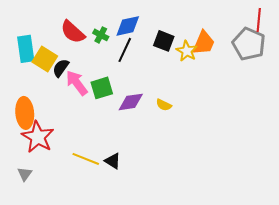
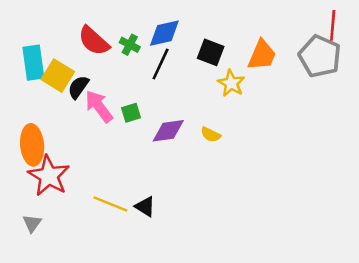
yellow star: (187, 51) -> (231, 83), moved
green square: (102, 88) -> (131, 113), size x0.7

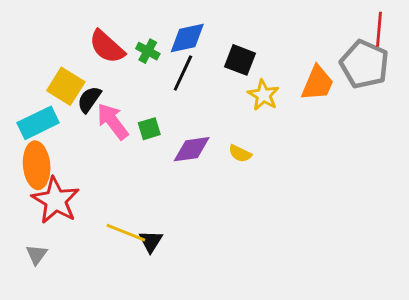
orange trapezoid: (262, 55) -> (318, 83), moved
cyan rectangle: (33, 63) -> (38, 123), moved, turned 72
black triangle: (145, 207) -> (151, 241), moved, turned 30

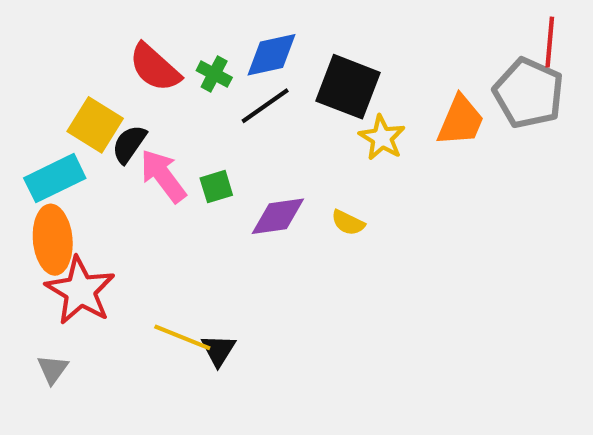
black square: (240, 60) -> (348, 87), size x1.4
black line: (183, 73) -> (265, 106), turned 30

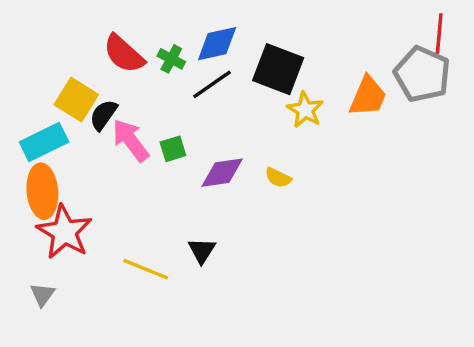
black triangle: (218, 350) -> (202, 251), moved

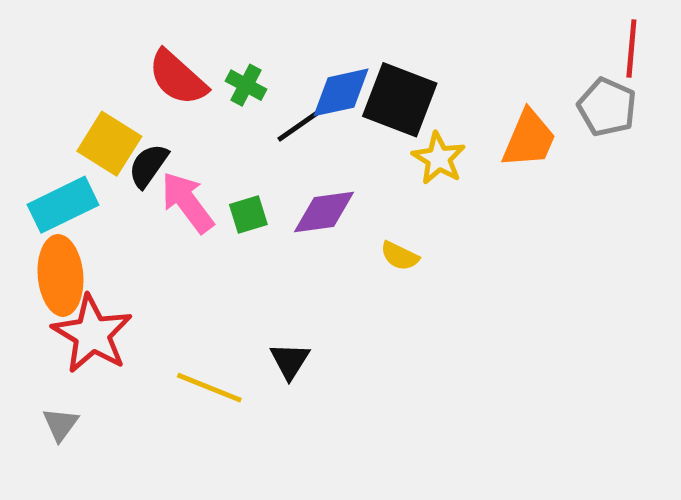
blue diamond: (217, 44) -> (341, 92), moved
gray pentagon: (422, 74) -> (607, 107), size x0.7
purple diamond: (222, 173) -> (324, 212), moved

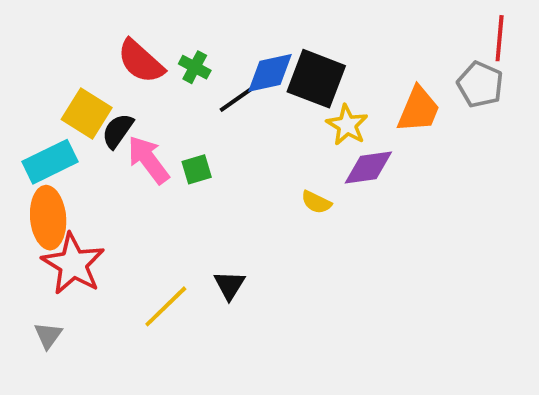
purple diamond: (324, 212) -> (368, 167), moved
yellow line: (209, 388) -> (166, 306), turned -66

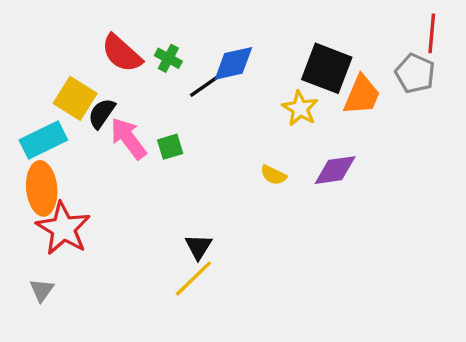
black square: (316, 79) -> (327, 68), moved
purple diamond: (368, 167) -> (335, 170), moved
yellow line: (166, 306) -> (193, 278), moved

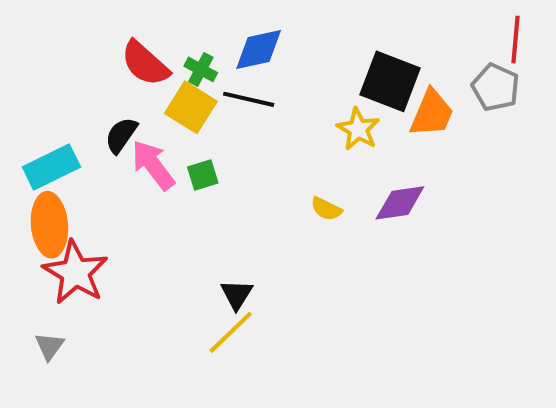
blue diamond: (233, 63) -> (259, 50), moved
black line: (208, 83) -> (249, 99), turned 48
yellow square: (75, 98) -> (191, 107), moved

